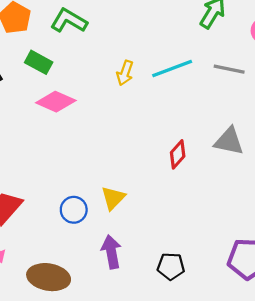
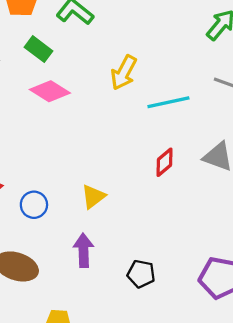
cyan line: (172, 68) -> (168, 102), moved
yellow arrow: (125, 73) -> (124, 73), size x1.4
blue circle: (74, 210) -> (34, 205), moved

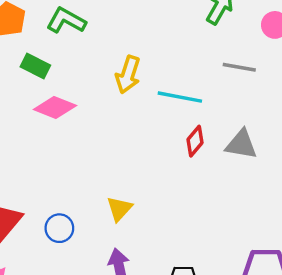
cyan line: (168, 102) -> (180, 97), turned 33
red diamond: (165, 162) -> (195, 141), moved

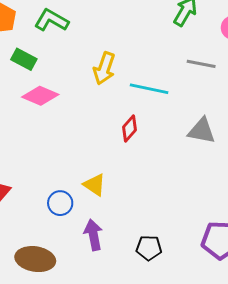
red diamond: (195, 141) -> (130, 128), moved
yellow triangle: (119, 209) -> (95, 185), turned -40
blue circle: (59, 228) -> (60, 203), moved

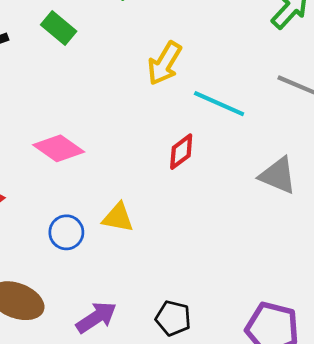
pink diamond: (40, 96) -> (59, 148), moved
yellow triangle: (95, 185) -> (118, 218), turned -35
purple arrow: (93, 235) -> (96, 317), moved, turned 56

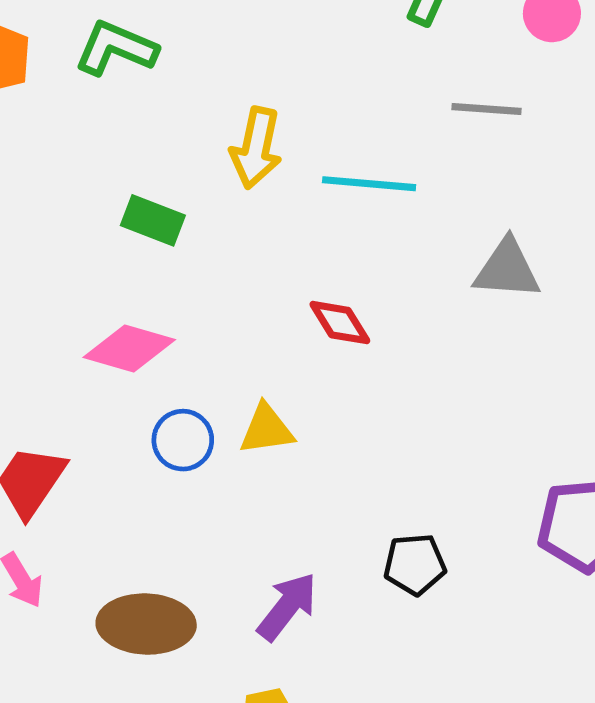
green rectangle: (59, 28) -> (153, 220), moved
red diamond: (181, 152) -> (340, 323), moved, turned -66
blue circle: (66, 232) -> (183, 440), moved

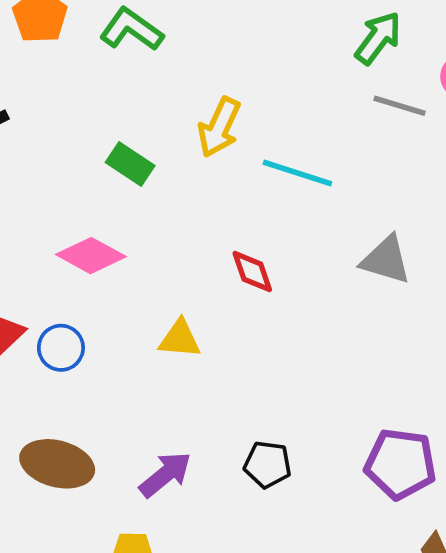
gray line: (487, 109) -> (400, 106), moved
blue circle: (183, 440) -> (61, 348), moved

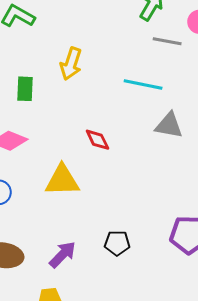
green rectangle: (130, 164) -> (25, 89), turned 65
cyan line: (297, 173) -> (143, 84), moved
yellow triangle: (180, 339) -> (62, 180), size x1.5

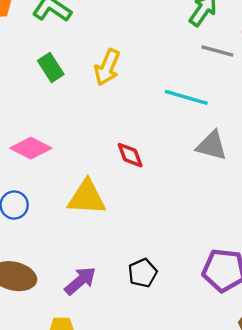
green rectangle: (25, 89) -> (51, 67), moved, turned -40
black pentagon: (117, 243) -> (143, 273), turned -30

